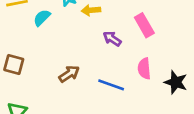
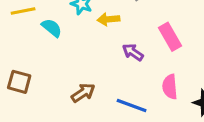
cyan semicircle: (42, 18) -> (52, 28), turned 84

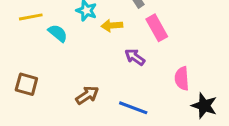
pink rectangle: (170, 37) -> (157, 28), moved
pink semicircle: (170, 87) -> (182, 78), moved

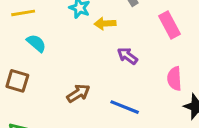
pink rectangle: (157, 28) -> (170, 25), moved
cyan semicircle: (58, 33) -> (36, 43), moved

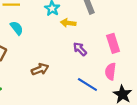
pink rectangle: (170, 25) -> (113, 43), moved
blue line: (125, 107) -> (87, 85), moved

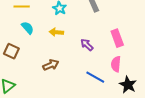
yellow arrow: (68, 23) -> (56, 32), moved

